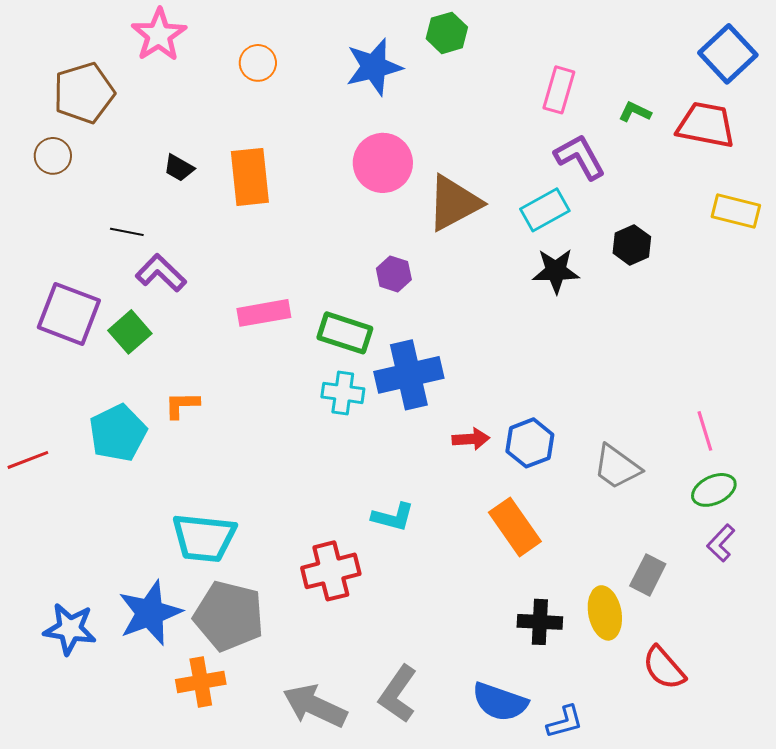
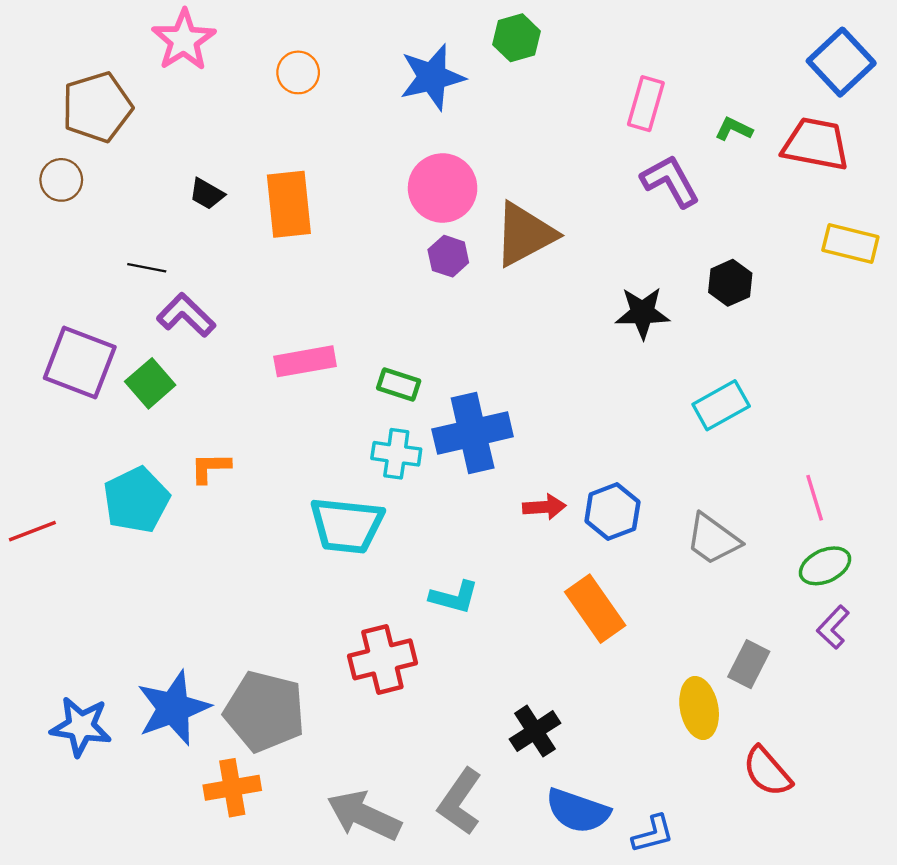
cyan rectangle: (545, 210) -> (721, 405), moved
purple hexagon: (394, 274) -> (448, 256), moved
green rectangle: (345, 333) -> (399, 384), size x0.7
cyan trapezoid: (204, 538) -> (347, 525), moved
black cross: (540, 622) -> (535, 731), moved, turned -36

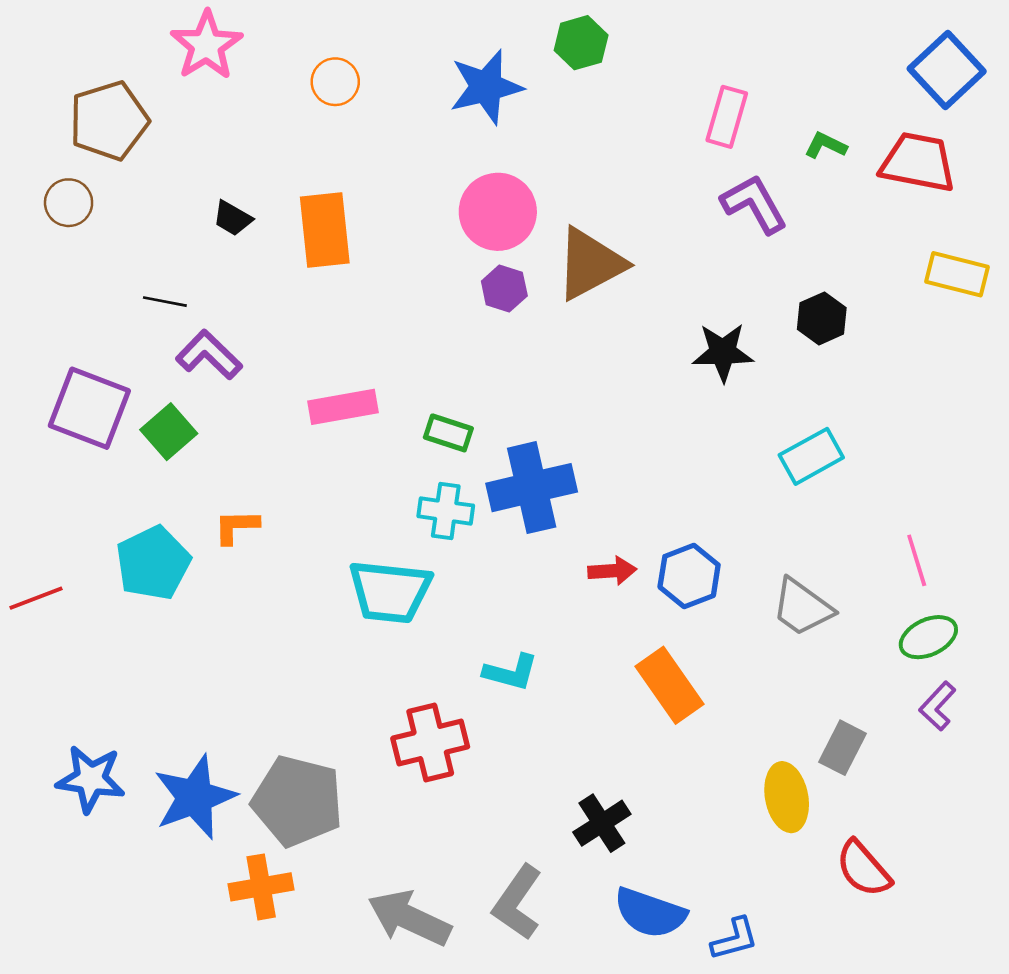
blue star: (81, 726) -> (91, 779), moved

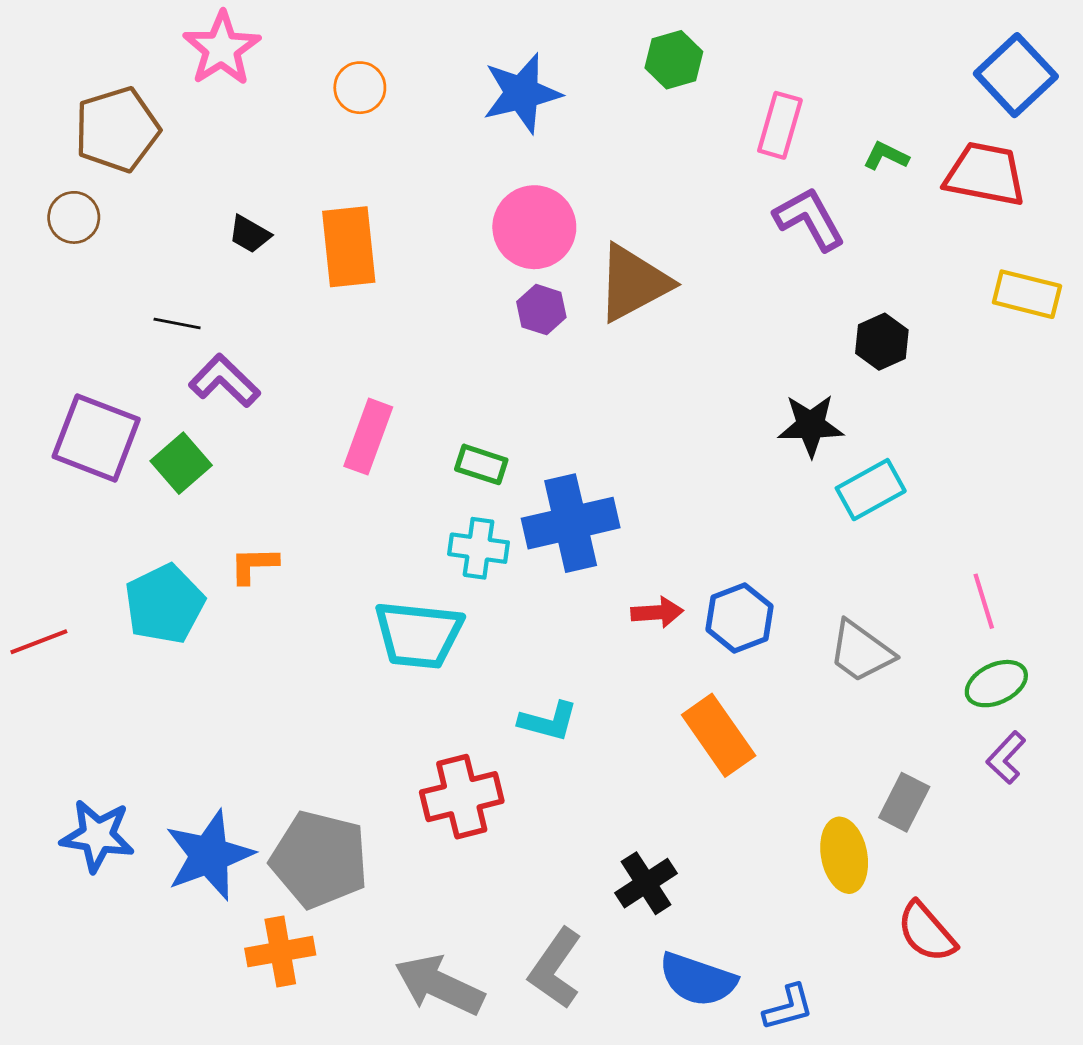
green hexagon: (581, 43) -> (674, 60), moved
black star: (723, 352) -> (811, 425), moved
pink rectangle: (343, 407) -> (368, 437), turned -60

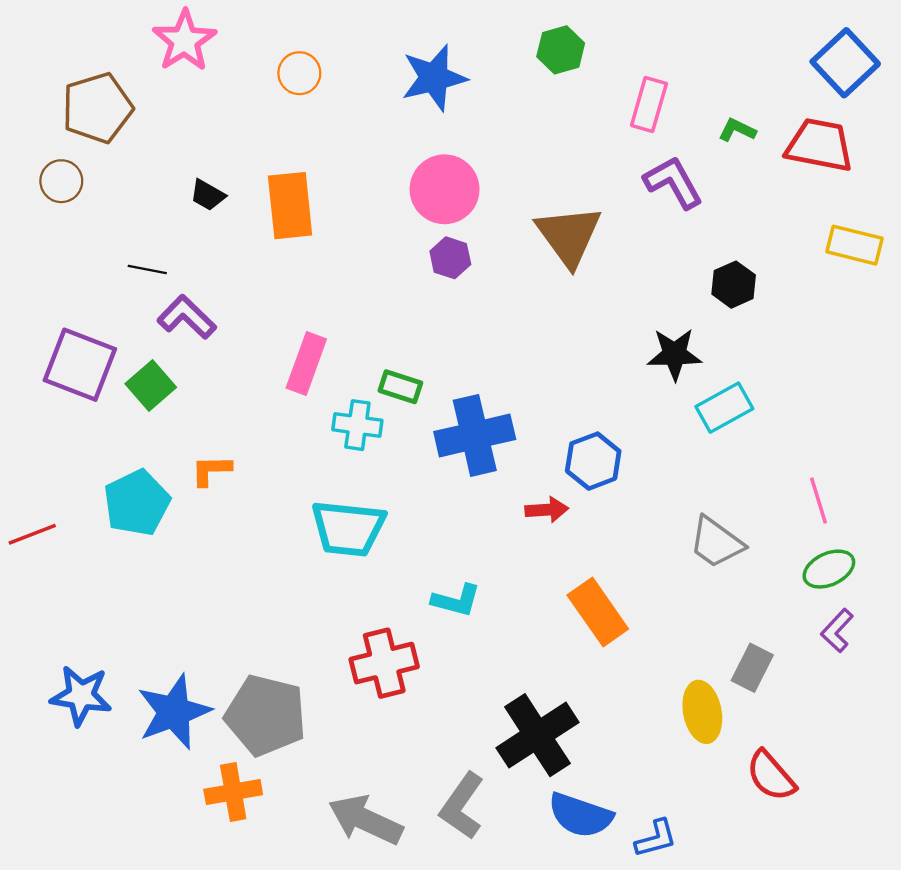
brown triangle: (633, 283) -> (569, 236), moved, turned -38
cyan cross: (478, 548) -> (357, 425), moved
blue hexagon: (739, 618) -> (593, 461), moved
black cross: (646, 883) -> (537, 735), size x1.6

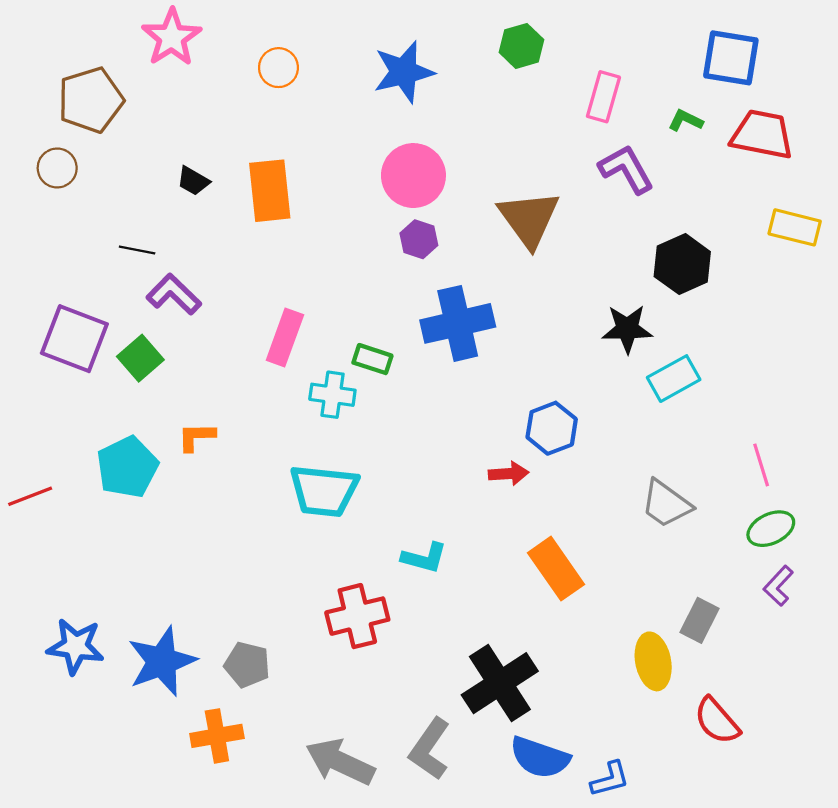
blue square: (845, 63) -> (731, 58), moved, turned -38
black hexagon: (734, 285) -> (682, 264), size x1.4
blue cross: (475, 435) -> (458, 323), moved
gray pentagon: (266, 715) -> (247, 665), size x0.6

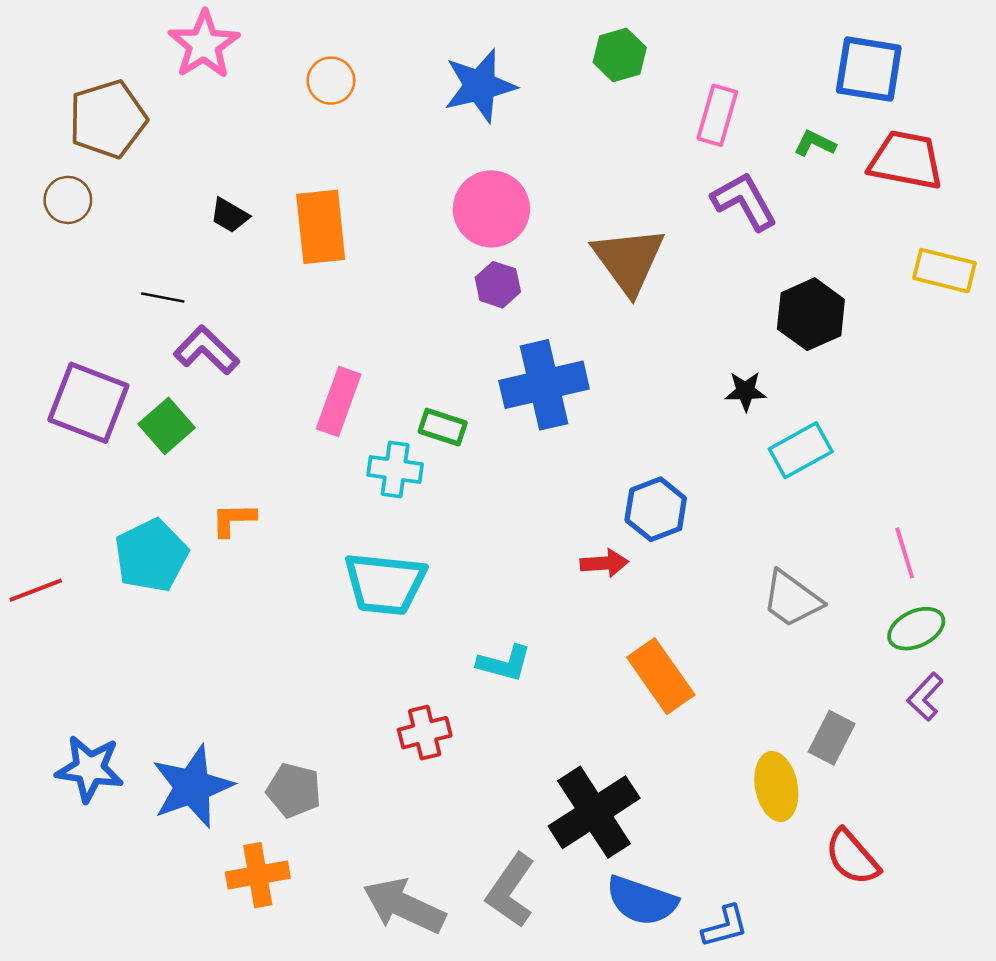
black star: (627, 329) -> (746, 391), size x0.7
red cross: (357, 616) -> (425, 733), size x0.7

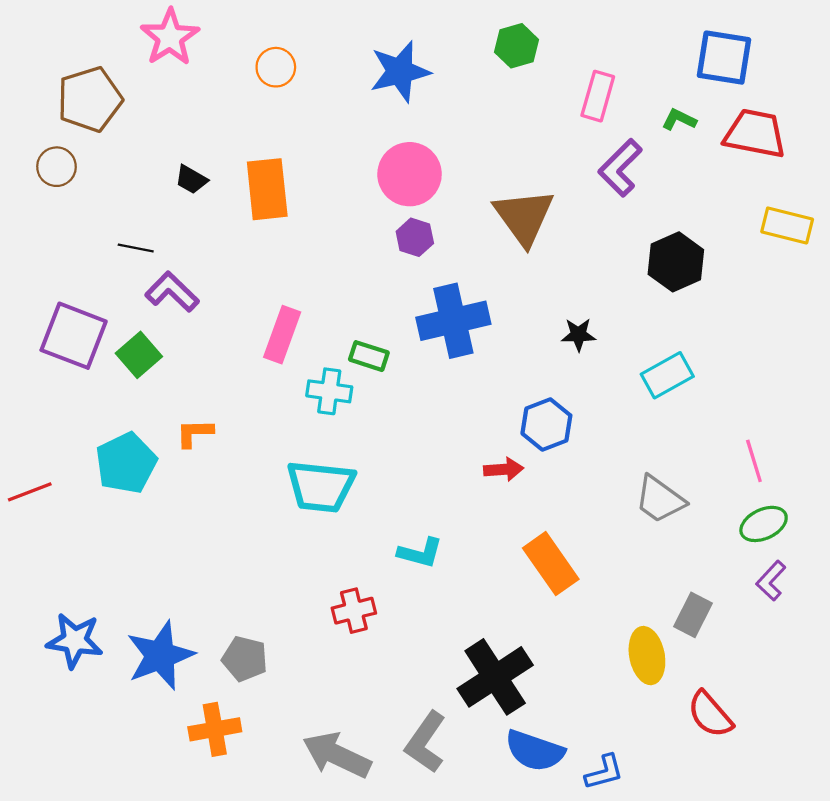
purple L-shape: (744, 201) -> (620, 168), turned -106
black star: (746, 391) -> (579, 335), moved

